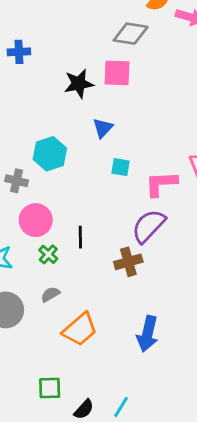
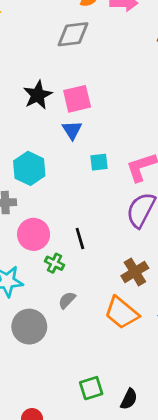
pink square: (117, 73) -> (77, 99), moved
brown cross: (128, 262) -> (135, 272), moved
orange trapezoid: (80, 329) -> (122, 313), moved, turned 96

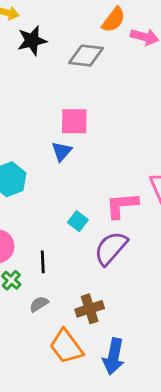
black star: (38, 95) -> (32, 41), moved
cyan square: (99, 162) -> (78, 221), moved, turned 30
gray semicircle: (67, 300) -> (39, 304), moved

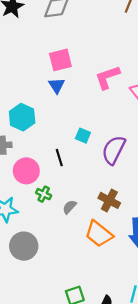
pink L-shape: (122, 205) -> (107, 77), moved
black line: (43, 262) -> (59, 158), moved
brown cross: (90, 309) -> (109, 200), turned -30

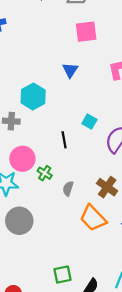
pink square: (60, 60) -> (86, 32), moved
pink circle: (26, 171) -> (22, 159), moved
gray semicircle: (70, 207) -> (68, 189), turned -32

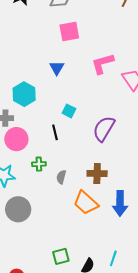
cyan square: (89, 122) -> (69, 111), moved
pink circle: (22, 159) -> (16, 139), moved
green cross: (45, 173) -> (39, 164), turned -32
brown cross: (107, 187) -> (97, 174), turned -30

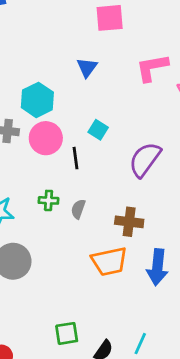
pink circle: (16, 139) -> (46, 138), moved
gray semicircle: (61, 177) -> (78, 209), moved
orange trapezoid: (86, 203) -> (109, 261), turned -60

